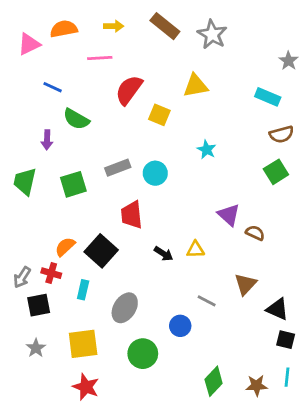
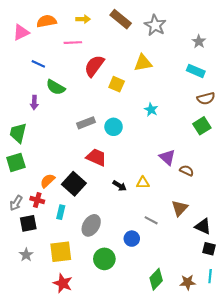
gray star: (288, 61) -> (199, 42), moved
green square: (73, 184) -> (16, 162), moved
red trapezoid: (132, 215) -> (96, 157), turned 120

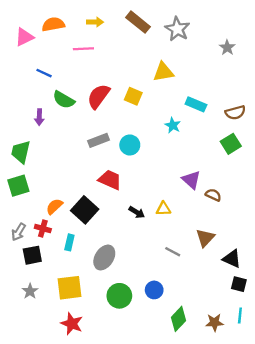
red semicircle: (94, 66) -> (98, 96), moved
cyan rectangle: (196, 71) -> (196, 104), moved
blue circle: (132, 239) -> (154, 290), moved

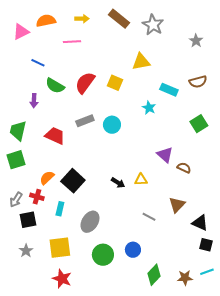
brown semicircle: (235, 113) -> (198, 82), moved
red trapezoid: (110, 180) -> (55, 136), moved
cyan line: (240, 315) -> (207, 272), turned 64

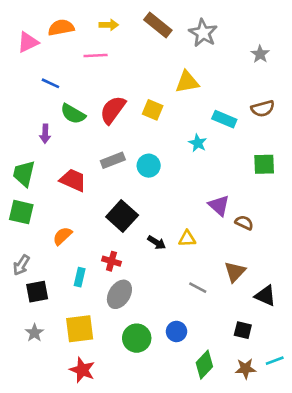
green square: (199, 124) -> (264, 164), turned 30
green square: (16, 160) -> (21, 212), turned 30
black square: (73, 181) -> (122, 216), moved
red cross: (37, 197) -> (111, 261), moved
black square: (206, 245) -> (243, 330), moved

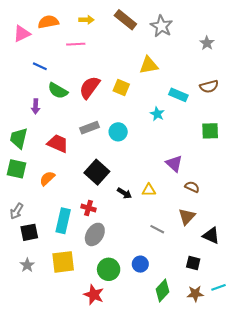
brown semicircle: (244, 223) -> (192, 187), moved
orange semicircle: (62, 236) -> (47, 178), moved
cyan rectangle: (80, 277) -> (63, 221), size x1.6
red star: (82, 370) -> (94, 295), moved

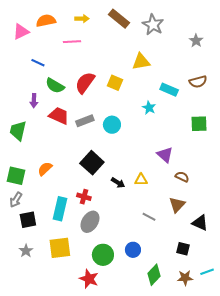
red trapezoid: (58, 144) -> (59, 116), moved
green square: (17, 169) -> (16, 176), moved

